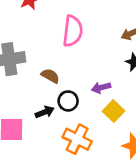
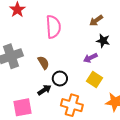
brown semicircle: (50, 76) -> (43, 63), turned 40
purple arrow: (101, 88) -> (90, 58), moved

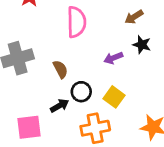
purple arrow: (90, 58) -> (113, 58), moved
yellow square: (95, 80) -> (114, 97), moved
orange cross: (72, 105) -> (95, 128), turned -30

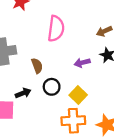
black arrow: (60, 106) -> (23, 93), moved
orange cross: (95, 128) -> (73, 121), moved

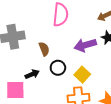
purple arrow: (82, 63) -> (85, 45), size x1.5

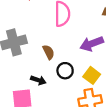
black arrow: (32, 74) -> (38, 80), turned 48

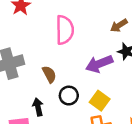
black arrow: (38, 80) -> (38, 107), turned -120

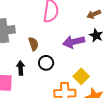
yellow square: (100, 101) -> (81, 76), moved

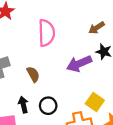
black circle: (46, 63) -> (48, 106), moved

